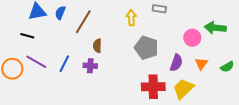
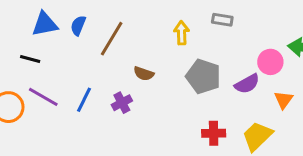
brown semicircle: (97, 46) -> (144, 74), moved, turned -72
purple semicircle: (176, 63) -> (247, 84), moved, turned 42
purple cross: (90, 66) -> (122, 103), turned -32
red cross: (153, 87) -> (214, 133), size x0.7

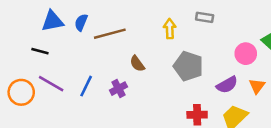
brown line: (112, 39) -> (110, 34), turned 44
brown semicircle: (144, 74) -> (137, 64), turned 35
purple semicircle: (247, 84) -> (227, 85), moved

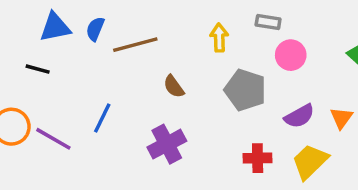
pink circle: (246, 54) -> (291, 55), moved
purple line: (51, 84) -> (53, 139), moved
purple cross: (118, 89) -> (167, 144), moved, size x1.5

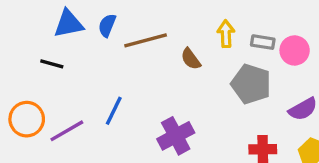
gray rectangle: (268, 22) -> (263, 42), moved
brown semicircle: (174, 87) -> (191, 59), moved
purple line: (53, 139) -> (67, 131), turned -60

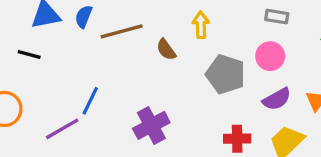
gray rectangle: (263, 42) -> (277, 17), moved
pink circle: (295, 50) -> (270, 56), moved
purple line: (67, 131) -> (62, 129), moved

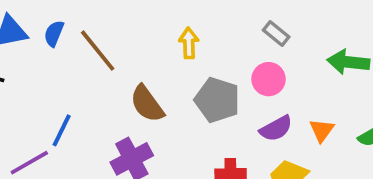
gray rectangle: (277, 17) -> (276, 34), turned 30
brown line: (122, 31) -> (98, 51), turned 66
brown semicircle: (166, 50) -> (147, 104), moved, size x1.5

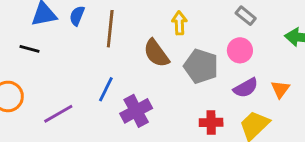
brown line: (98, 51) -> (110, 29), turned 45
brown semicircle: (147, 104) -> (156, 53), moved
blue line: (62, 130) -> (106, 89), moved

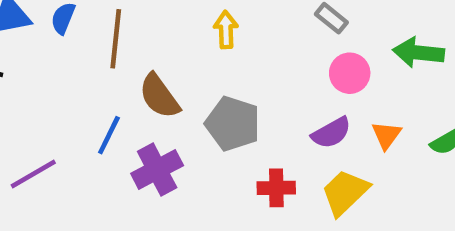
pink circle: (240, 50) -> (350, 73), moved
brown semicircle: (156, 53) -> (159, 96), moved
gray pentagon: (201, 66) -> (233, 124), moved

